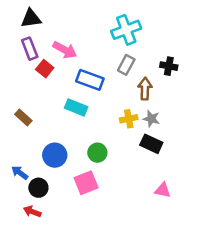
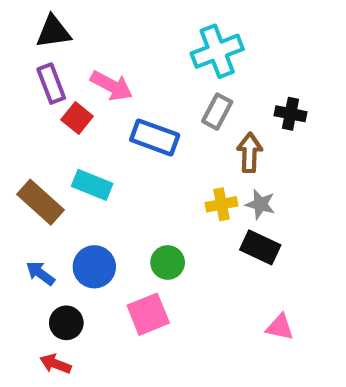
cyan rectangle: (76, 107) -> (92, 185), moved
brown rectangle: (23, 118) -> (40, 202), size x1.5
blue arrow: (20, 173) -> (40, 273), moved

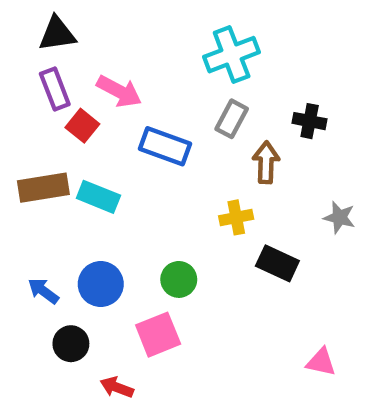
brown rectangle: (40, 202) -> (43, 188), moved, turned -51
gray star: (260, 204) -> (339, 217), moved
pink triangle: (280, 327) -> (321, 362), moved
red arrow: (56, 364) -> (117, 387), moved

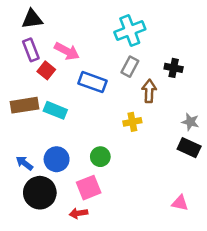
black rectangle: (277, 263) -> (189, 148), moved
black circle: (71, 344) -> (40, 193), size x1.6
red arrow: (117, 387) -> (78, 213), moved, turned -30

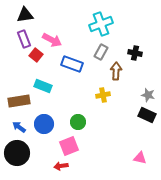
brown rectangle: (24, 105) -> (19, 101), moved
black circle: (40, 193) -> (17, 153), moved

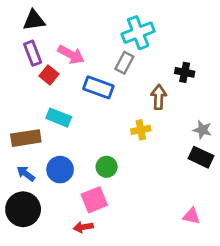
gray rectangle: (101, 52) -> (124, 63), moved

